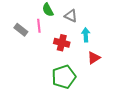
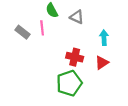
cyan arrow: (86, 35) -> (104, 38), moved
red cross: (62, 43) -> (75, 57), moved

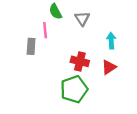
gray triangle: (77, 17) -> (82, 18), turned 32
gray rectangle: (22, 32) -> (31, 46), moved, turned 56

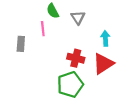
gray rectangle: (31, 46) -> (21, 44), moved
red triangle: (109, 67) -> (103, 64), size x1.5

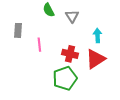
pink line: (43, 29) -> (39, 45), moved
gray rectangle: (21, 44) -> (18, 30), moved

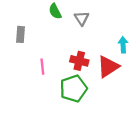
cyan arrow: (98, 36) -> (123, 45), moved
pink line: (39, 45) -> (42, 67), moved

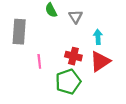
gray rectangle: (21, 34) -> (19, 32), size x1.6
cyan arrow: (123, 45) -> (98, 37), moved

